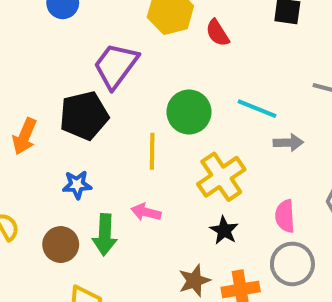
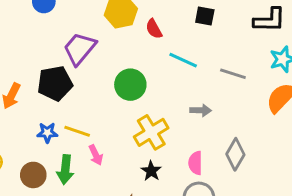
cyan line: (257, 109) -> (183, 60), moved
yellow line: (152, 151) -> (77, 131), moved, turned -75
pink arrow: (146, 212) -> (96, 155), turned -132

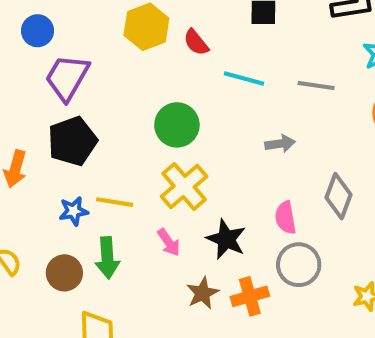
purple trapezoid: (80, 49) -> (67, 78), moved
yellow cross: (151, 132) -> (184, 186), moved
pink arrow: (96, 155) -> (169, 242), moved
black star: (151, 171) -> (226, 239), size x1.4

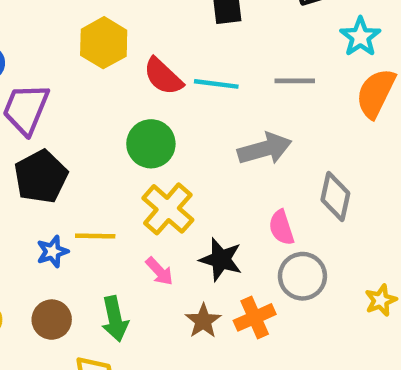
red semicircle: (196, 42) -> (163, 76), moved, size x1.4
gray arrow: (280, 144) -> (265, 149), size x1.6
green arrow: (107, 258) -> (115, 319), moved

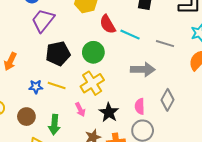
black pentagon: (41, 177) -> (58, 54), moved

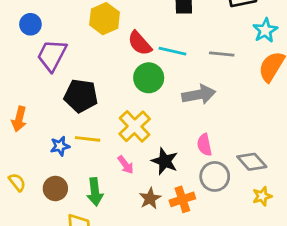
green circle: (93, 52) -> (149, 78), moved
black pentagon: (58, 54) -> (81, 96), turned 30
gray diamond: (168, 100) -> (252, 162), moved, turned -60

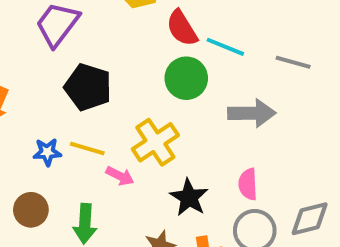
gray diamond: (252, 162) -> (310, 219), turned -72
pink arrow: (126, 165) -> (120, 176), moved, turned -36

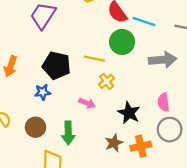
black pentagon: (88, 87) -> (56, 66), moved
yellow cross: (155, 142) -> (107, 81), size x0.6
yellow line: (87, 149) -> (94, 59), moved

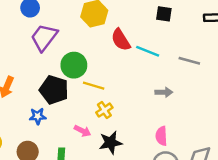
green circle: (122, 42) -> (74, 65), moved
gray arrow: (163, 60) -> (164, 92), size x0.6
black star: (129, 113) -> (111, 143), moved, turned 30

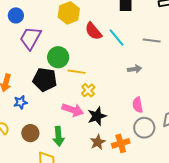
cyan line: (148, 51) -> (117, 37), turned 36
blue star: (38, 116) -> (20, 102), moved
pink arrow: (83, 131) -> (73, 110), size x1.5

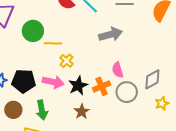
gray arrow: (135, 69) -> (111, 34), size x1.6
black pentagon: (45, 80) -> (24, 81), moved
orange cross: (121, 143) -> (102, 86), moved

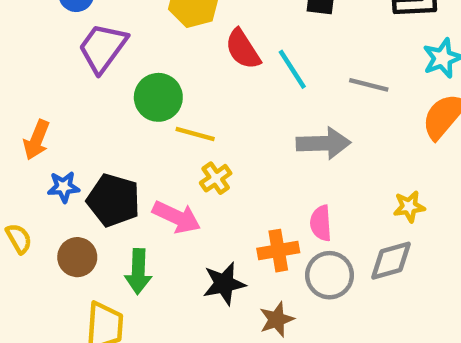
black star: (78, 86) -> (224, 284), moved
yellow star: (162, 103) -> (409, 207), moved
brown star: (82, 112) -> (277, 319), moved

